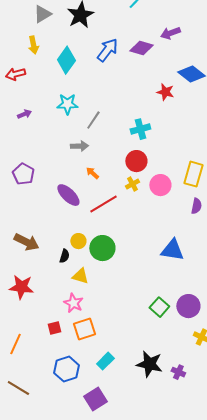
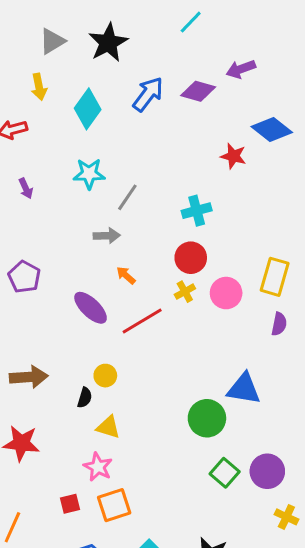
purple arrow: (24, 114) -> (26, 188), turned 88
brown arrow: (26, 242) -> (29, 377), turned -30
green circle: (102, 248) -> (207, 418), moved

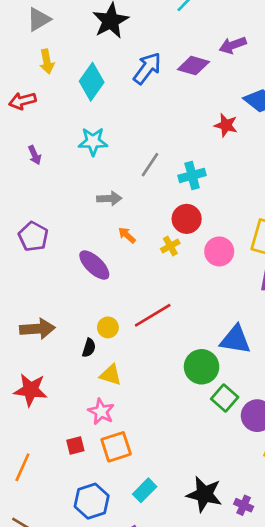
gray triangle: (52, 41) -> (39, 19), moved
gray line: (127, 197) -> (150, 165), moved
yellow cross: (185, 292) -> (170, 246), moved
red line: (142, 321) -> (153, 315), moved
green square: (225, 473) -> (225, 398), moved

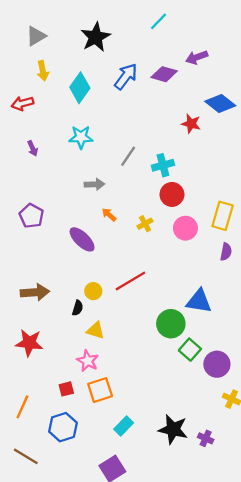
red circle: (187, 219) -> (172, 194), moved
blue hexagon: (92, 501) -> (63, 427), moved

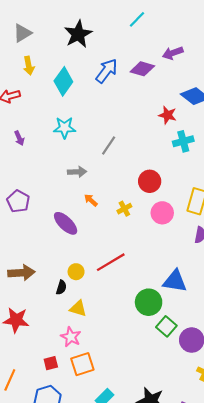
cyan cross: (163, 165) -> (183, 141), moved

